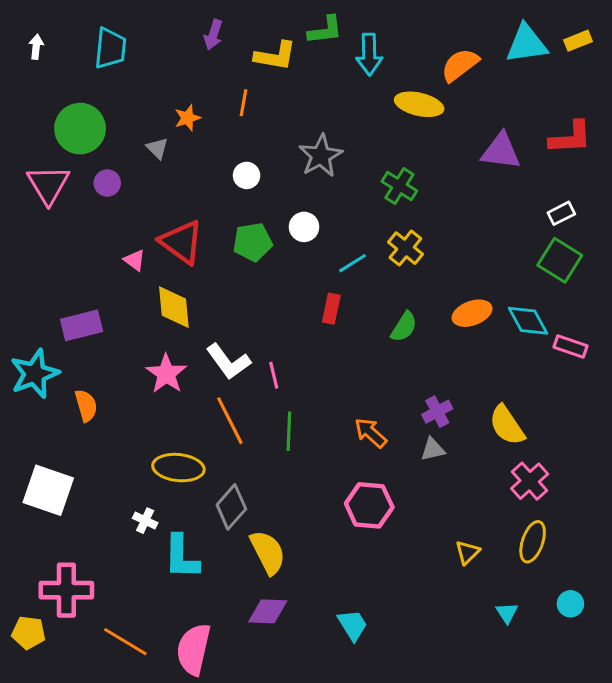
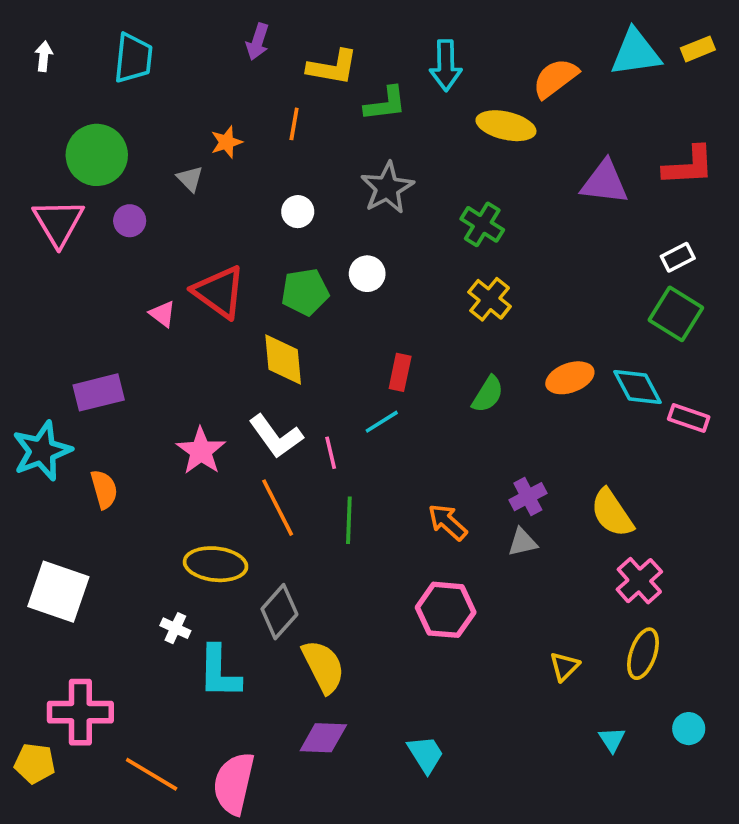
green L-shape: (325, 30) -> (385, 104), moved
cyan line: (352, 263) -> (382, 422), moved
yellow diamond: (174, 307) -> (283, 360), moved

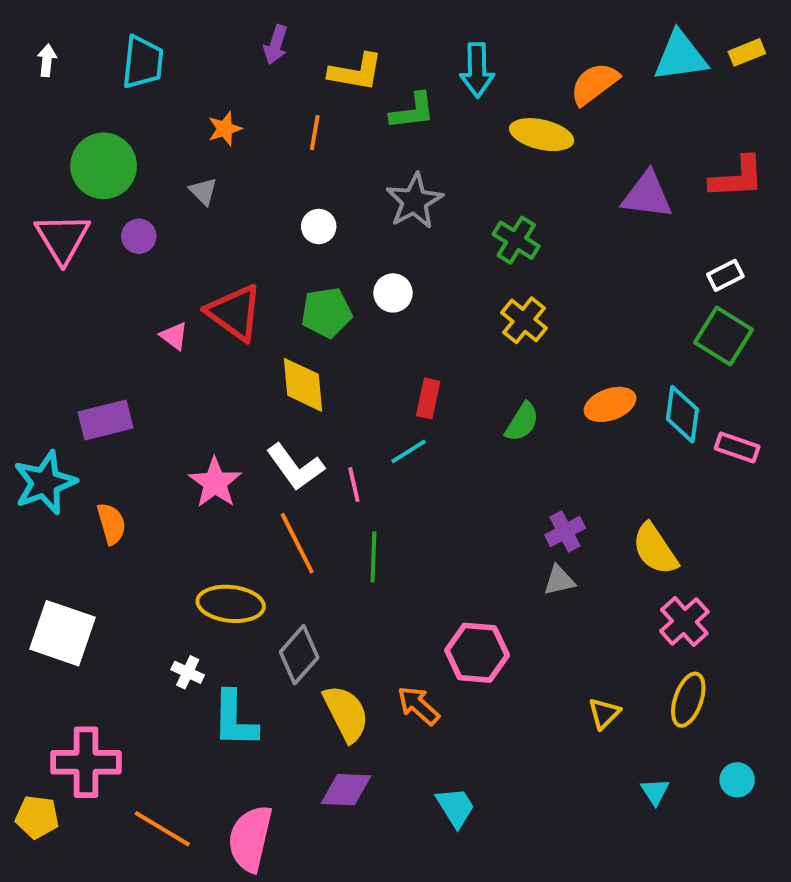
orange star: (226, 142) -> (225, 129), moved
cyan diamond: (638, 387) -> (682, 414), turned 36
orange arrow: (448, 522) -> (418, 706), moved

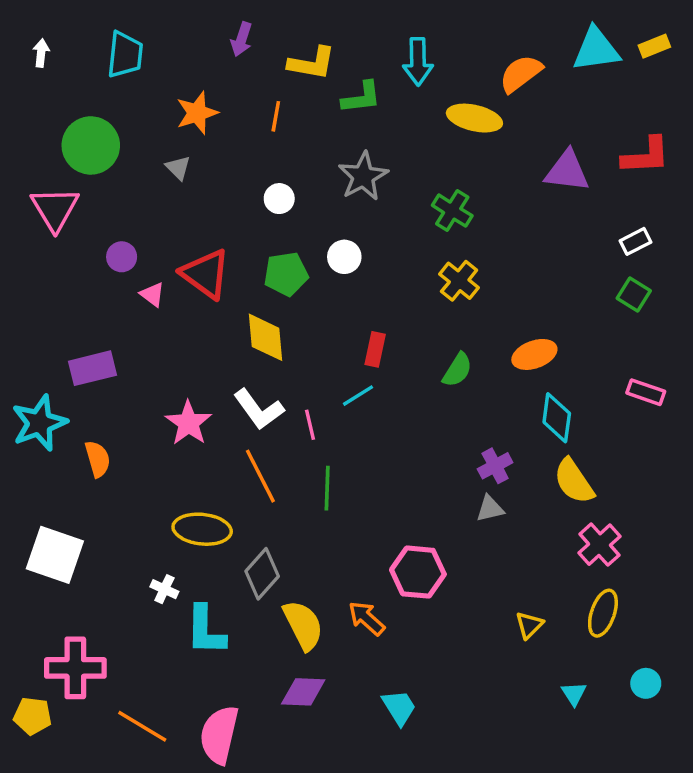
orange star: (225, 129) -> (197, 113), size x1.4
purple circle: (139, 236) -> (122, 257), moved
green square: (723, 336) -> (634, 294), size x0.7
cyan diamond: (682, 414) -> (557, 418), moved

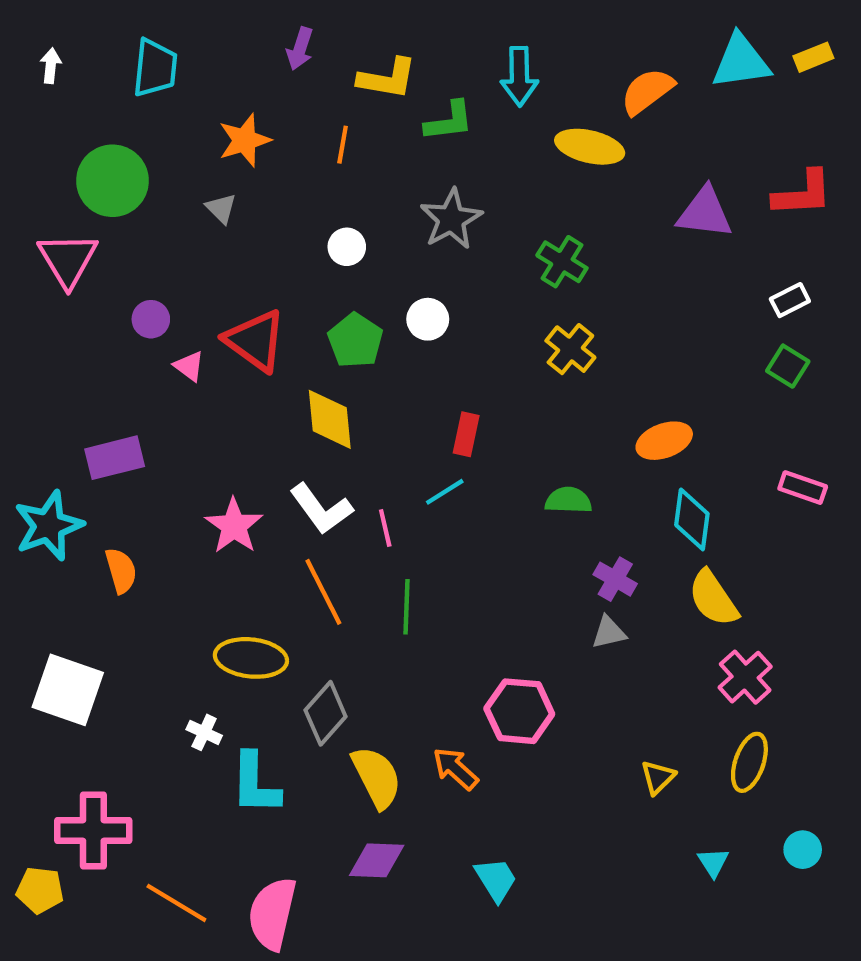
green pentagon: (286, 274) -> (355, 341), turned -30
green semicircle: (457, 370) -> (568, 500), moved, turned -120
purple cross: (495, 466) -> (615, 579), turned -32

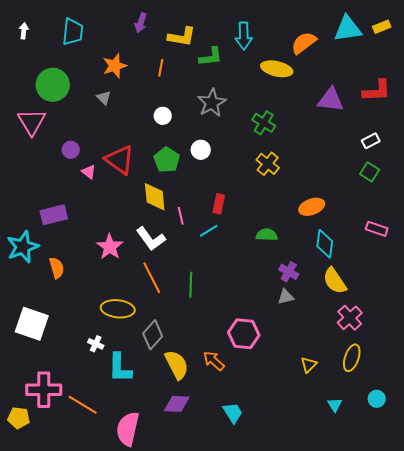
pink line: (385, 528) -> (181, 216), moved
orange line: (176, 903) -> (83, 405), moved

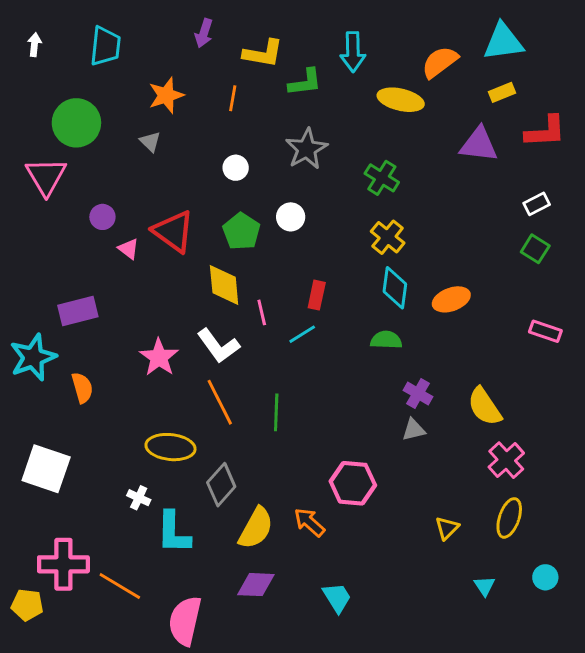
yellow rectangle: (382, 27) -> (502, 92), moved
cyan diamond: (325, 244) -> (395, 288), moved
yellow semicircle: (177, 365) -> (256, 528), turned 56

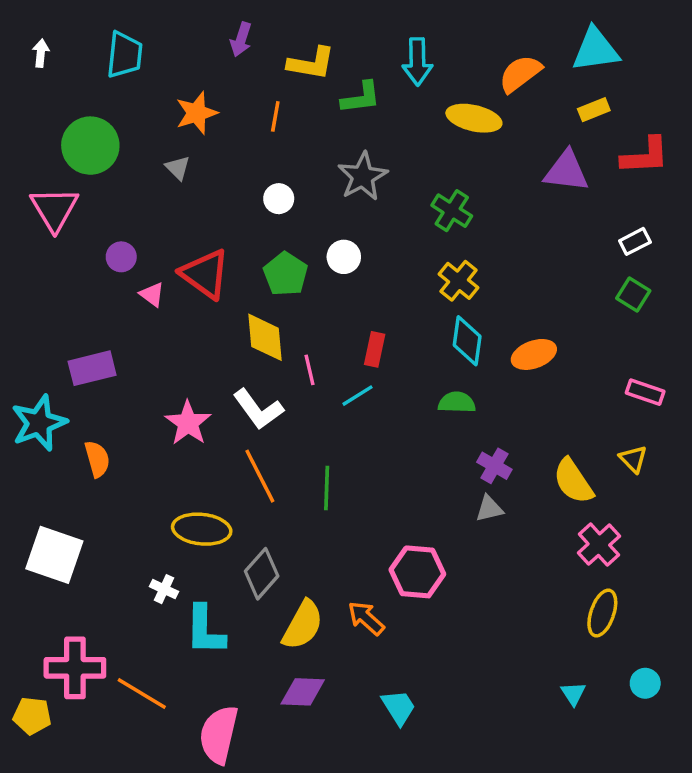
yellow triangle: (447, 528) -> (633, 459), moved, turned -30

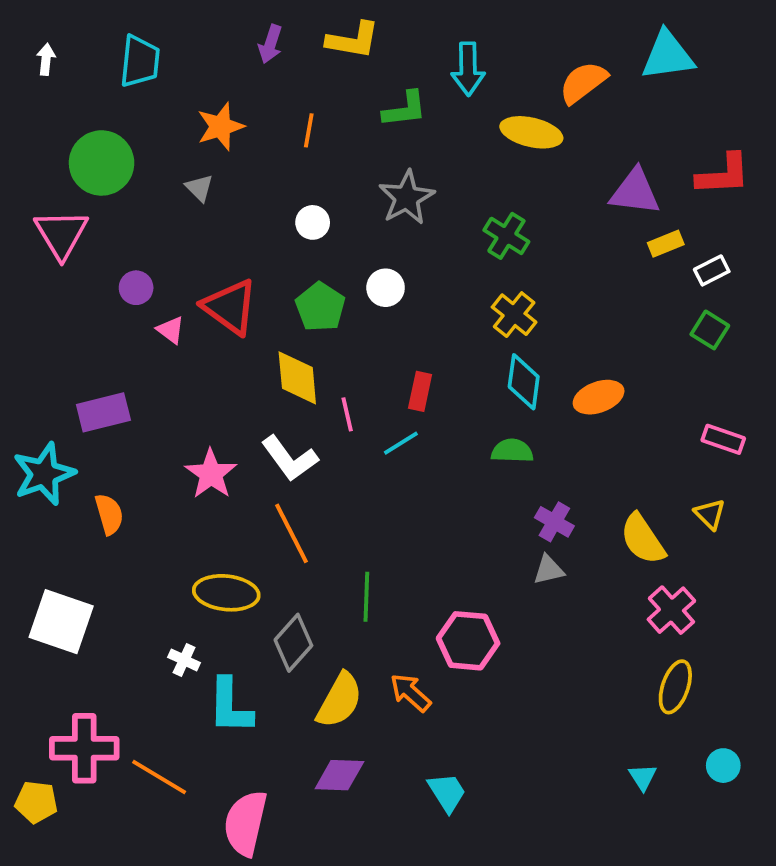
yellow L-shape: (311, 63) -> (353, 40), moved
yellow rectangle: (594, 110) -> (666, 244), moved
green line: (327, 488) -> (366, 597), moved

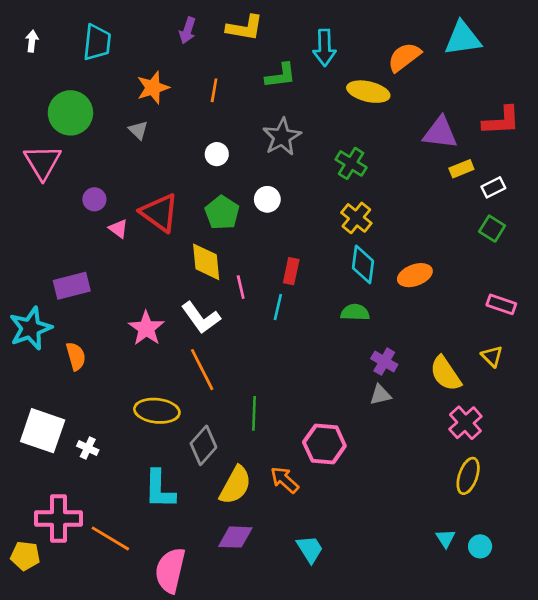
cyan line: (401, 443) -> (278, 307), turned -45
white cross: (184, 660) -> (88, 448), moved
cyan circle: (723, 766) -> (480, 546), moved

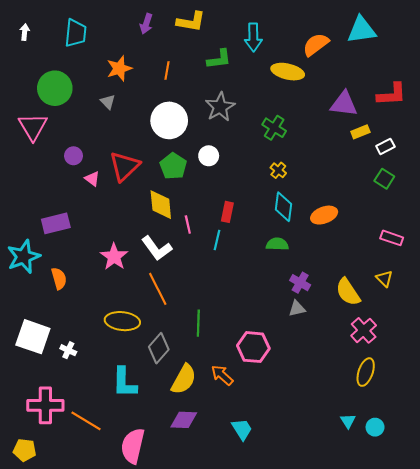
white circle: (217, 154) -> (169, 120), size x2.0
red triangle: (160, 213) -> (124, 166), turned 40
yellow cross: (356, 218) -> (278, 170), size x0.7
yellow pentagon: (25, 556) -> (25, 450), moved

